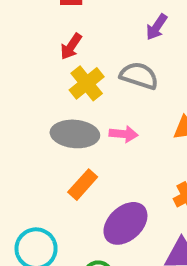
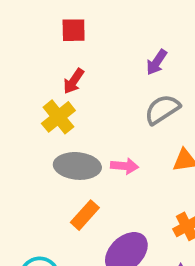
gray semicircle: (139, 76) -> (162, 109), moved, turned -51
yellow cross: (87, 83) -> (58, 117), moved

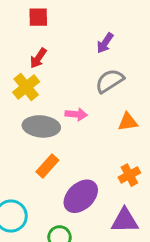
pink arrow: (124, 166) -> (76, 114), moved

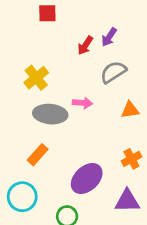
red arrow: (38, 58) -> (85, 45), moved
orange rectangle: (47, 166) -> (38, 155), moved

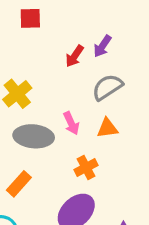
pink arrow: (82, 103) -> (71, 123), turned 60
orange triangle: (130, 110) -> (107, 128), moved
orange cross: (131, 159) -> (86, 167), moved

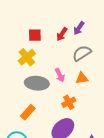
red square: (30, 18) -> (35, 35), moved

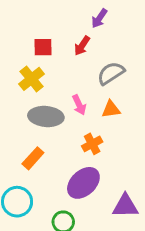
purple arrow: (79, 28) -> (99, 18), moved

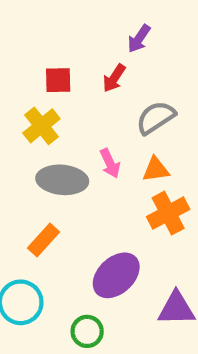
orange cross: (92, 144) -> (168, 213), moved, size x1.4

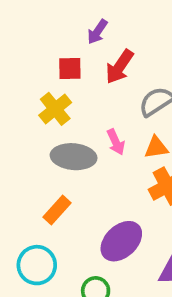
purple arrow: (139, 39) -> (97, 32), moved
red arrow: (114, 78) -> (119, 67), size x1.4

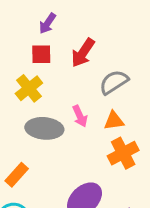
purple arrow: (97, 32) -> (47, 23), moved
orange rectangle: (57, 210) -> (17, 175), moved

